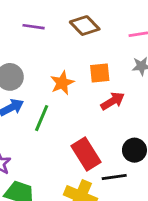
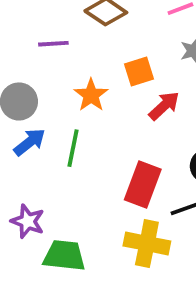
purple line: (34, 27) -> (53, 44), moved
red rectangle: (86, 154) -> (143, 185), turned 64

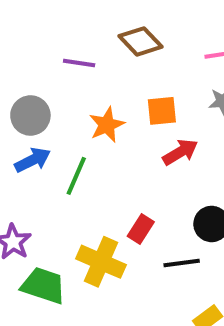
red rectangle: (143, 185) -> (141, 229), size x0.6
yellow cross: (147, 244) -> (101, 262), moved

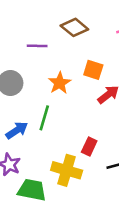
orange square: (162, 111) -> (93, 70), turned 30
blue arrow: (33, 160) -> (17, 130), moved

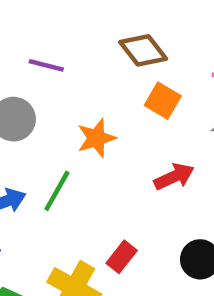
purple line: (37, 46) -> (46, 65), moved
orange square: (93, 70) -> (163, 101), moved

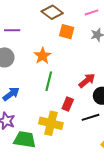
red arrow: (174, 177) -> (87, 80), moved
green line: (57, 191) -> (49, 81), moved

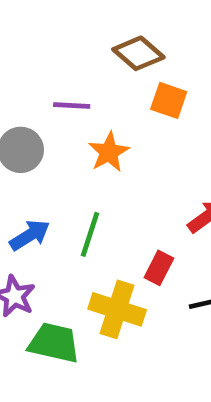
purple line: (12, 30) -> (72, 105), moved
green line: (49, 81) -> (90, 234), moved

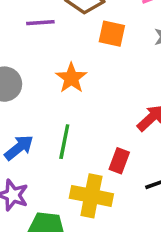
purple line: (72, 105) -> (40, 23), moved

